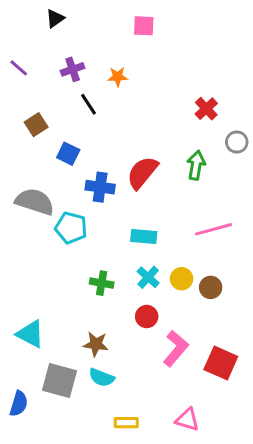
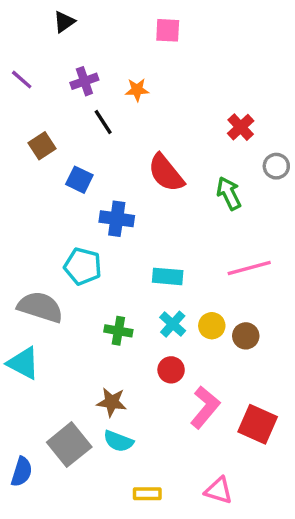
green arrow: (196, 165) -> (229, 193), turned -36
red semicircle: (142, 173) -> (166, 173), moved, turned -78
gray semicircle: (35, 202) -> (40, 307), moved
cyan triangle: (30, 334) -> (23, 363), moved
gray square: (59, 380) -> (69, 445), turned 36

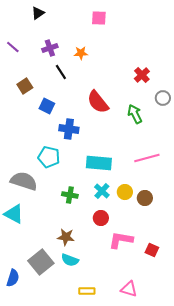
cyan rectangle: (168, 276) -> (99, 163), size x1.4
pink L-shape: (205, 407) -> (121, 240), turned -120
red square: (258, 424) -> (152, 250), size x0.6

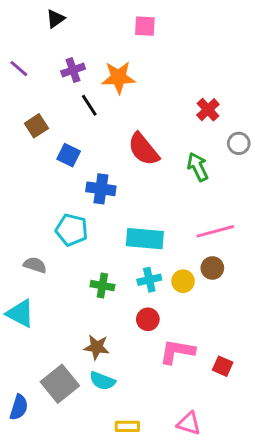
orange star: (81, 53) -> (119, 77), size x1.6
gray semicircle: (24, 181) -> (35, 265), size x0.6
cyan cross: (102, 191) -> (149, 280), turned 35
brown circle: (145, 198) -> (212, 268), moved

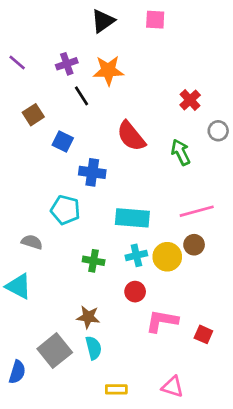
black triangle: (55, 19) -> (103, 21), moved, size x1.4
pink square: (145, 26) -> (155, 20), moved
yellow circle: (183, 281) -> (167, 257), size x1.4
cyan semicircle: (102, 381) -> (94, 348), turned -125

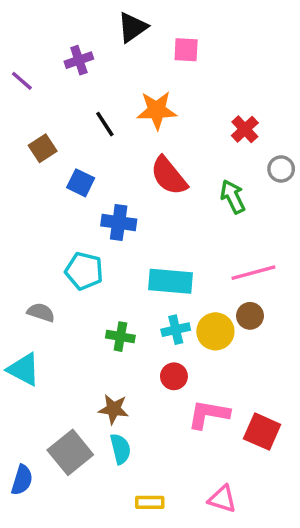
pink square: (155, 20) -> (186, 50), moved
purple cross: (67, 64) -> (79, 60), moved
orange star: (108, 71) -> (157, 110), moved
red square: (203, 334) -> (262, 432), size x1.5

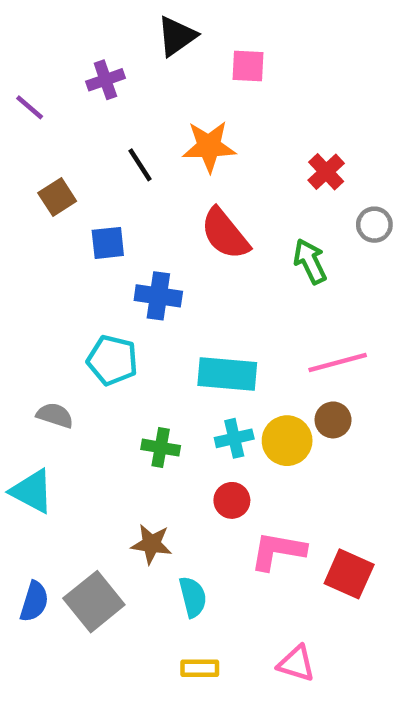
blue square: (81, 183) -> (108, 243), turned -32
cyan semicircle: (120, 449) -> (193, 597), moved
blue semicircle: (22, 480) -> (34, 602), moved

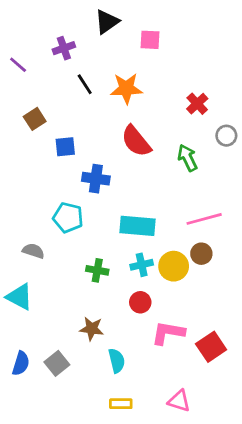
black line: (140, 165) -> (85, 84), moved
red square: (349, 574) -> (211, 347), turned 32
gray square: (94, 602) -> (57, 363), size x0.7

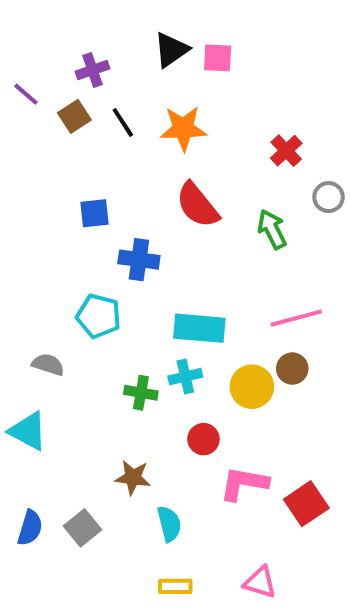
black triangle: (107, 22) -> (171, 50), moved
brown square: (35, 119) -> (74, 116), moved
cyan cross: (142, 265) -> (185, 377), moved

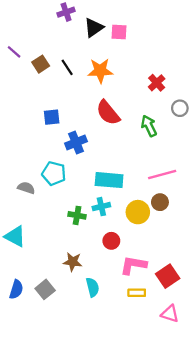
purple cross: (93, 70) -> (66, 12), moved
blue cross: (139, 260) -> (76, 142), turned -30
gray semicircle: (48, 364) -> (26, 188), moved
pink triangle: (260, 582) -> (170, 314), moved
yellow rectangle: (175, 586) -> (137, 293), moved

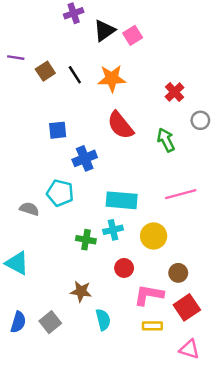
pink square: (119, 32) -> (133, 35), turned -35
purple line: (14, 52) -> (16, 58), turned -32
brown circle: (160, 202) -> (178, 273), moved

